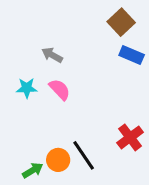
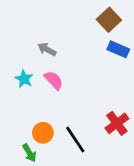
cyan star: (27, 88) -> (24, 79), turned 30
orange circle: (58, 160) -> (43, 133), moved
green arrow: (33, 170) -> (29, 153), turned 90

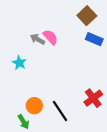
pink semicircle: (54, 80) -> (50, 37), moved

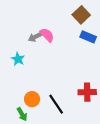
gray arrow: (38, 39) -> (35, 37), turned -56
red cross: (93, 98) -> (87, 92), turned 36

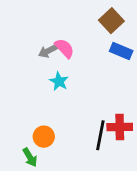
cyan star: (18, 59) -> (59, 81), moved
black line: (56, 104) -> (100, 135), moved, turned 45

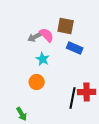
brown square: (111, 21) -> (66, 26), moved, turned -36
blue rectangle: (121, 51) -> (75, 48), moved
orange circle: (44, 137) -> (37, 82), moved

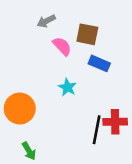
gray arrow: (35, 37) -> (46, 21), moved
cyan star: (43, 59) -> (67, 87), moved
orange circle: (37, 82) -> (20, 109), moved, size x1.5

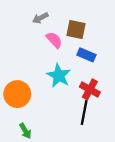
cyan star: (67, 87) -> (59, 76), size x1.5
red cross: (115, 122) -> (90, 89), moved, turned 30

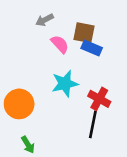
blue rectangle: (86, 55) -> (92, 48), moved
cyan star: (59, 76) -> (65, 84), turned 30

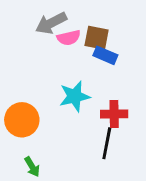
gray arrow: (45, 20) -> (51, 23), size x1.5
pink semicircle: (60, 44) -> (69, 38), moved, turned 120
red cross: (99, 99) -> (114, 114), turned -30

